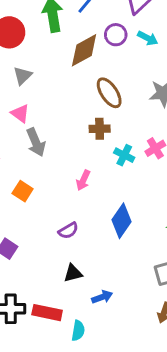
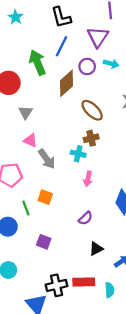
cyan cross: (124, 155) -> (78, 154), moved

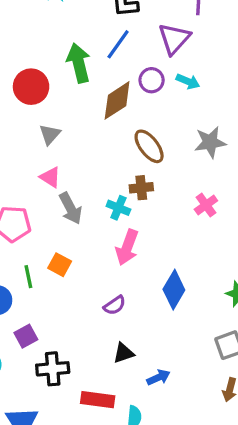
pink arrow: (88, 179) -> (127, 247), size x1.5
purple square: (44, 242) -> (26, 336), moved, turned 32
black cross: (57, 285) -> (53, 369), moved

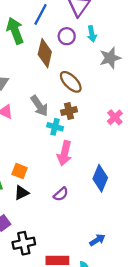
cyan arrow: (188, 81) -> (92, 34), turned 63
brown diamond: (117, 100) -> (45, 53), turned -36
gray star: (210, 142) -> (110, 58), moved
gray arrow: (71, 208) -> (39, 106), moved
black triangle: (123, 353) -> (21, 193), moved

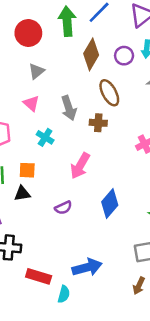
purple circle: (67, 36) -> (124, 56), moved
cyan cross: (55, 127) -> (45, 137), moved
orange square: (20, 171) -> (27, 170), turned -35
blue arrow: (97, 240) -> (87, 267), size x1.6

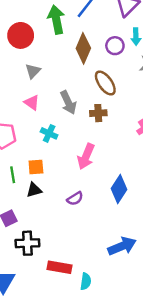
blue arrow: (87, 267) -> (122, 246), moved

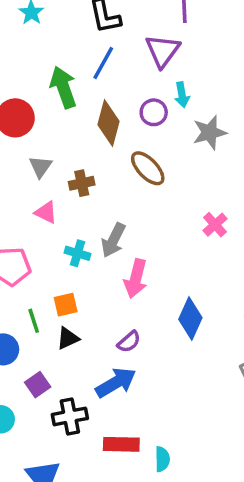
gray arrow: (68, 102) -> (113, 240), moved, turned 60
brown cross: (98, 113) -> (82, 183), moved
blue arrow: (122, 246) -> (116, 383), moved

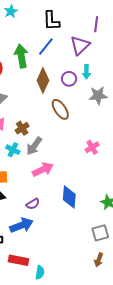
brown cross: (82, 183) -> (22, 128), moved, turned -32
pink arrow: (136, 279) -> (43, 169), turned -140
blue diamond: (190, 318) -> (69, 197), turned -30

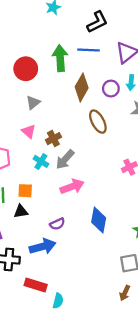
black L-shape: (51, 21) -> (97, 22), turned -120
blue line: (46, 46) -> (88, 50), turned 48

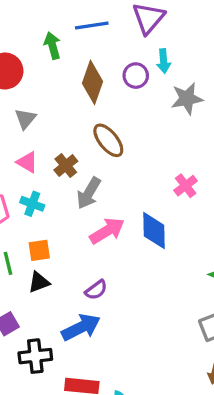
green arrow: (60, 58) -> (52, 46), size x0.7
brown ellipse: (98, 122) -> (108, 140), moved
cyan cross: (41, 161) -> (32, 204), moved
blue diamond: (99, 220) -> (154, 231), moved

